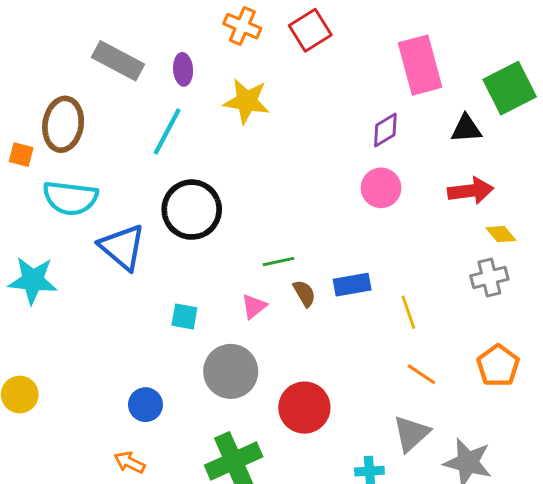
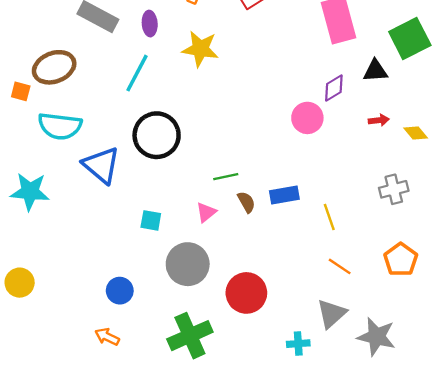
brown ellipse: (63, 124) -> (54, 67), turned 60
purple diamond: (385, 130) -> (334, 88), moved
red arrow: (471, 191) -> (379, 120), size x0.6
yellow diamond: (501, 234) -> (416, 133), moved

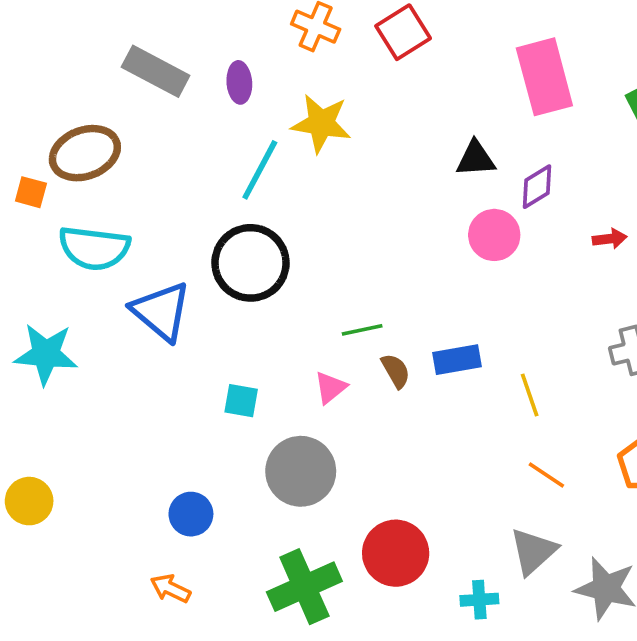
black triangle: (375, 71) -> (476, 159), moved
cyan line: (137, 73) -> (260, 170), moved
red circle: (246, 293) -> (396, 553), moved

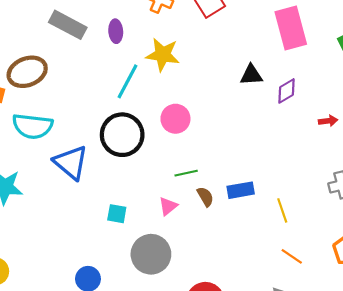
pink circle: (494, 235) -> (175, 119), moved

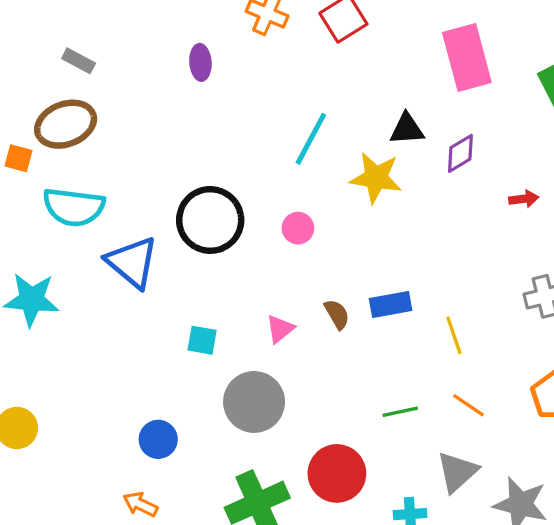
gray rectangle: (68, 25) -> (79, 61), moved, size x0.6
yellow star: (163, 55) -> (376, 178), moved
cyan line: (127, 81) -> (311, 139), moved
pink circle: (175, 119) -> (298, 228), moved, size x0.7
green line: (186, 173) -> (400, 412), moved

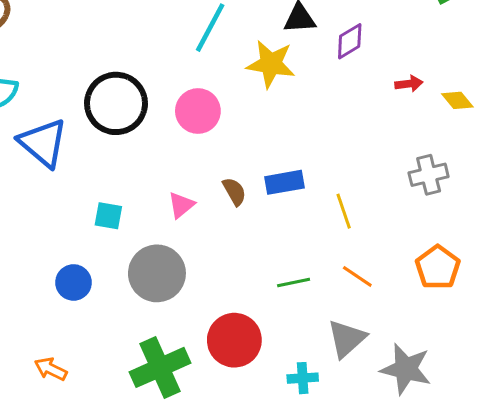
pink circle: (298, 228) -> (198, 111), size x1.5
blue circle: (158, 439) -> (73, 282), moved

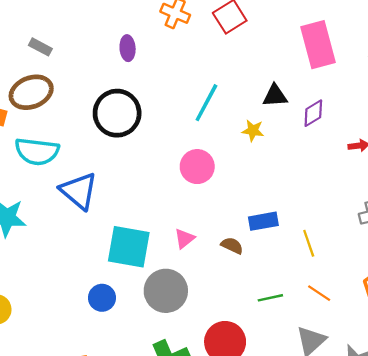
yellow star: (271, 64) -> (253, 131), size x0.6
black circle: (116, 103) -> (117, 113), moved
brown semicircle: (234, 191) -> (232, 246), moved, turned -35
cyan square: (108, 216) -> (129, 247), size x2.0

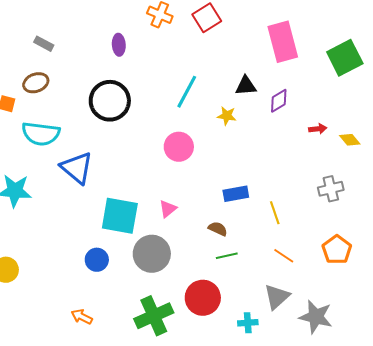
brown ellipse: (31, 92) -> (36, 83), size x0.7
brown semicircle: (232, 246) -> (218, 229), moved
green line: (270, 298) -> (227, 256), moved

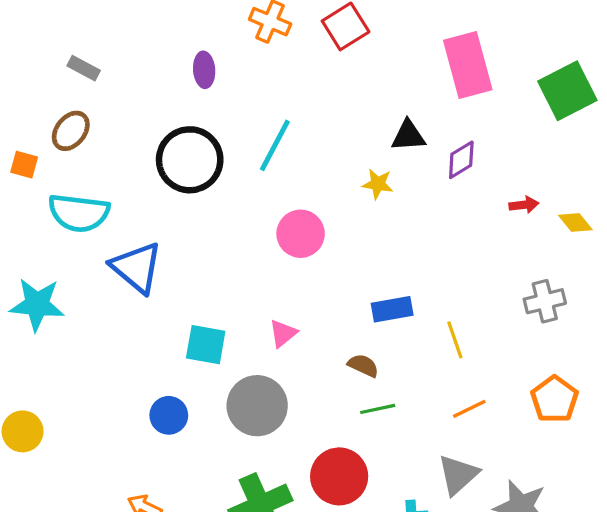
brown ellipse: (36, 83) -> (71, 131), turned -30
cyan line: (187, 92) -> (275, 145), moved
cyan square: (120, 216) -> (206, 345), size x0.7
orange line: (284, 256) -> (469, 409), turned -60

